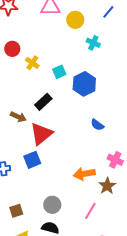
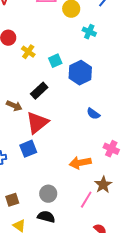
brown star: (107, 186) -> (103, 185), moved

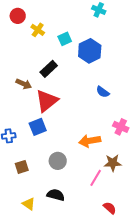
brown star: (103, 185) -> (113, 163), turned 30
gray circle: (48, 194) -> (58, 161), moved
brown square: (12, 200) -> (22, 167), moved

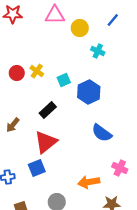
red circle: (18, 16) -> (17, 73), moved
brown arrow: (24, 84) -> (13, 125), moved, turned 105
blue semicircle: (103, 92) -> (102, 133), size x1.5

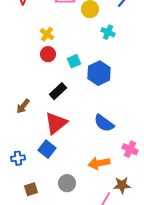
yellow cross: (37, 71) -> (47, 34), moved
red circle: (17, 73) -> (48, 54), moved
blue semicircle: (102, 133) -> (104, 123), moved
blue square: (37, 168) -> (47, 149), turned -30

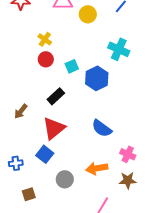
cyan cross: (108, 32) -> (119, 49), moved, size x1.5
gray circle: (67, 183) -> (65, 179), moved
brown star: (122, 185) -> (128, 180), moved

